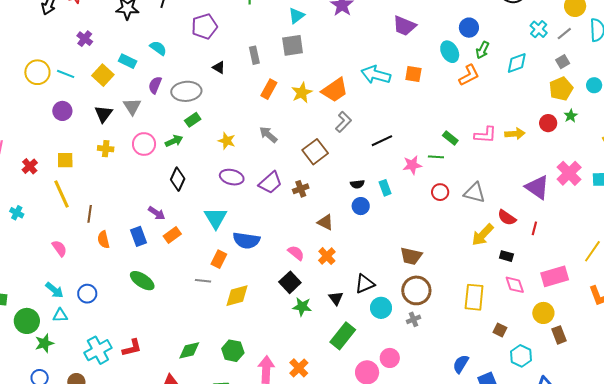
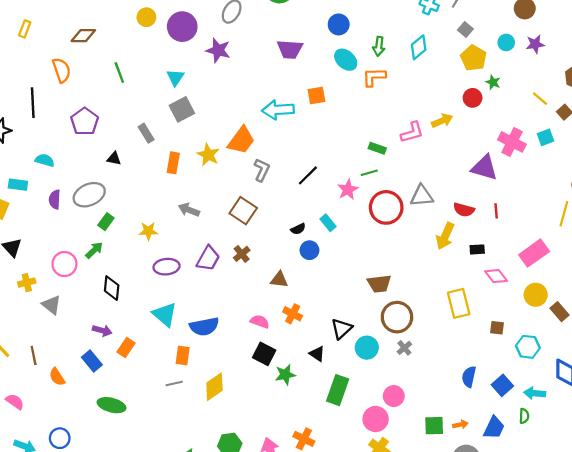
blue circle: (469, 28) -> (339, 24), moved
orange L-shape: (469, 75) -> (374, 77), turned -135
gray triangle: (132, 106) -> (52, 305), moved
red circle: (440, 192) -> (386, 207), size x1.8

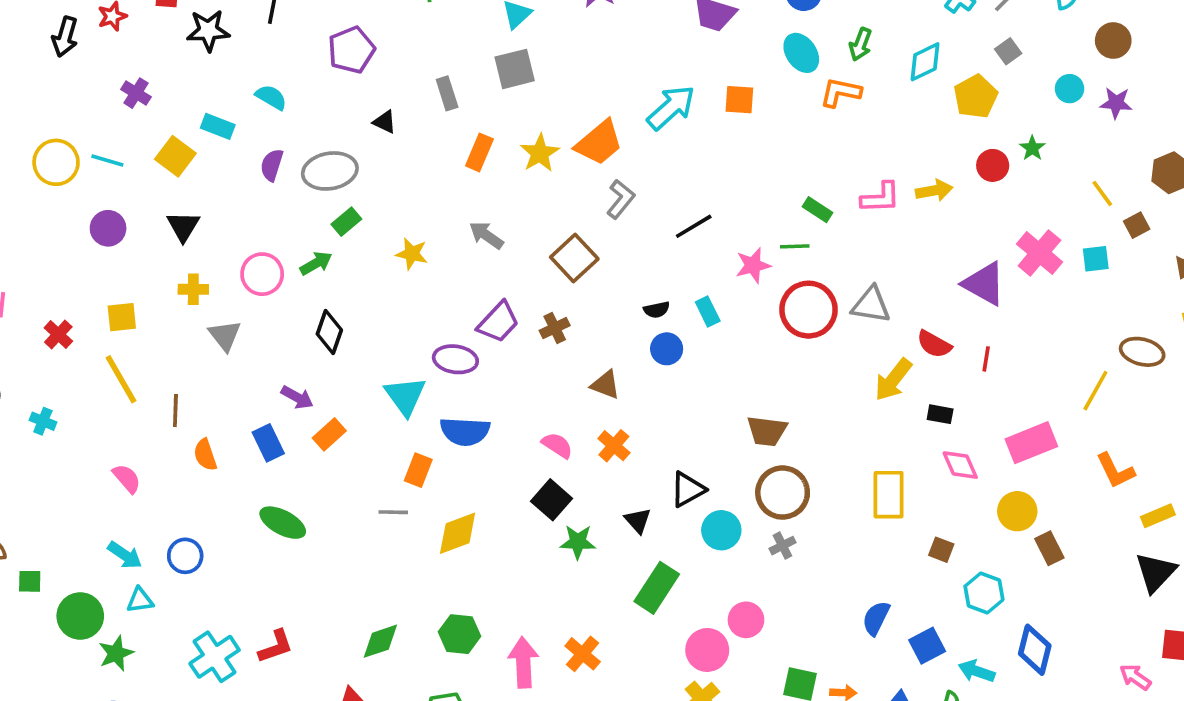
yellow pentagon: (473, 58) -> (976, 97), moved
cyan arrow: (278, 110) -> (671, 108), turned 128
purple ellipse: (167, 267) -> (455, 359), moved

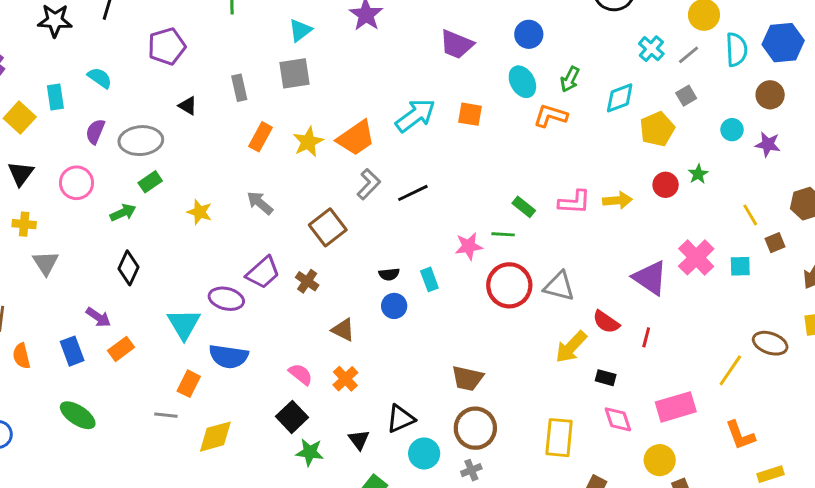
cyan rectangle: (218, 126) -> (55, 97), turned 55
black line: (694, 226) -> (413, 193), moved
pink circle: (262, 274) -> (77, 183), moved
brown cross: (555, 328) -> (307, 281), turned -35

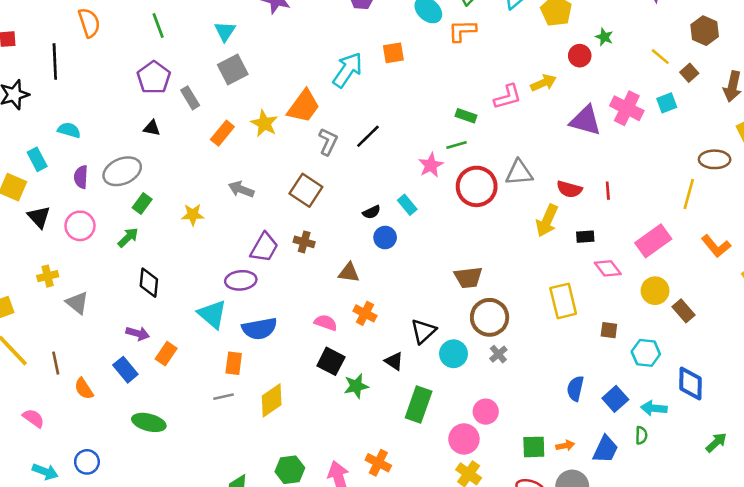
purple pentagon: (167, 46) -> (154, 78), moved
orange rectangle: (260, 137) -> (222, 133), turned 30
black triangle: (21, 174) -> (39, 217), moved
purple triangle: (650, 278) -> (585, 121), moved

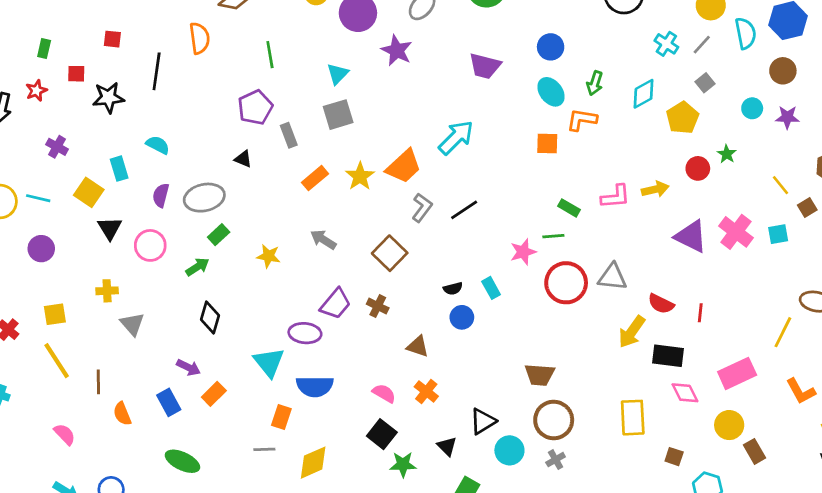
orange square: (393, 53) -> (547, 143), moved
black rectangle: (585, 237) -> (668, 356), size x1.6

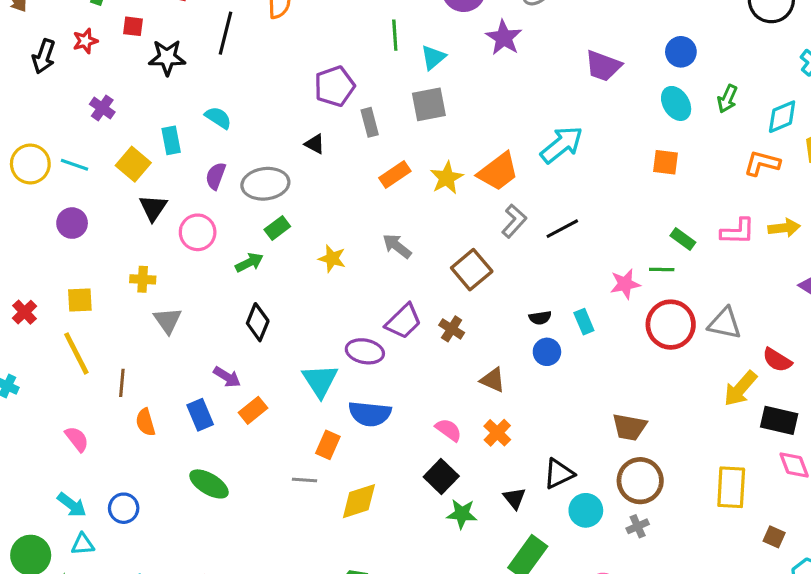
green line: (270, 55) -> (395, 35), moved
orange L-shape: (582, 120) -> (762, 163), moved

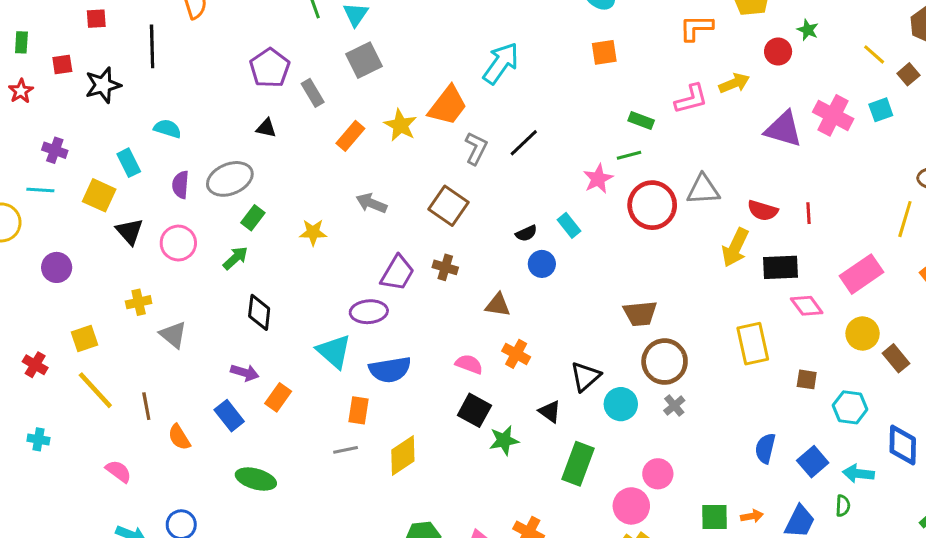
cyan line: (75, 165) -> (40, 190), moved

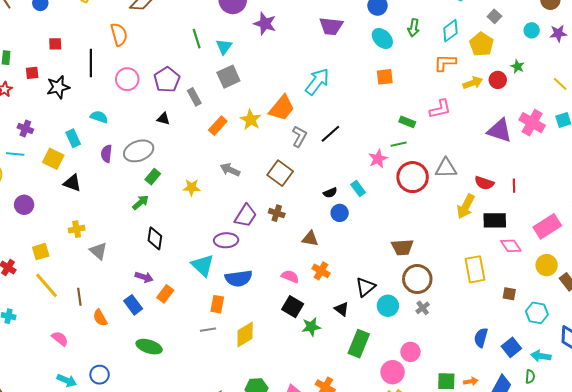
yellow arrow: (734, 83) -> (473, 83), moved
black triangle: (130, 231) -> (72, 183), turned -30
pink circle: (178, 243) -> (127, 79), moved

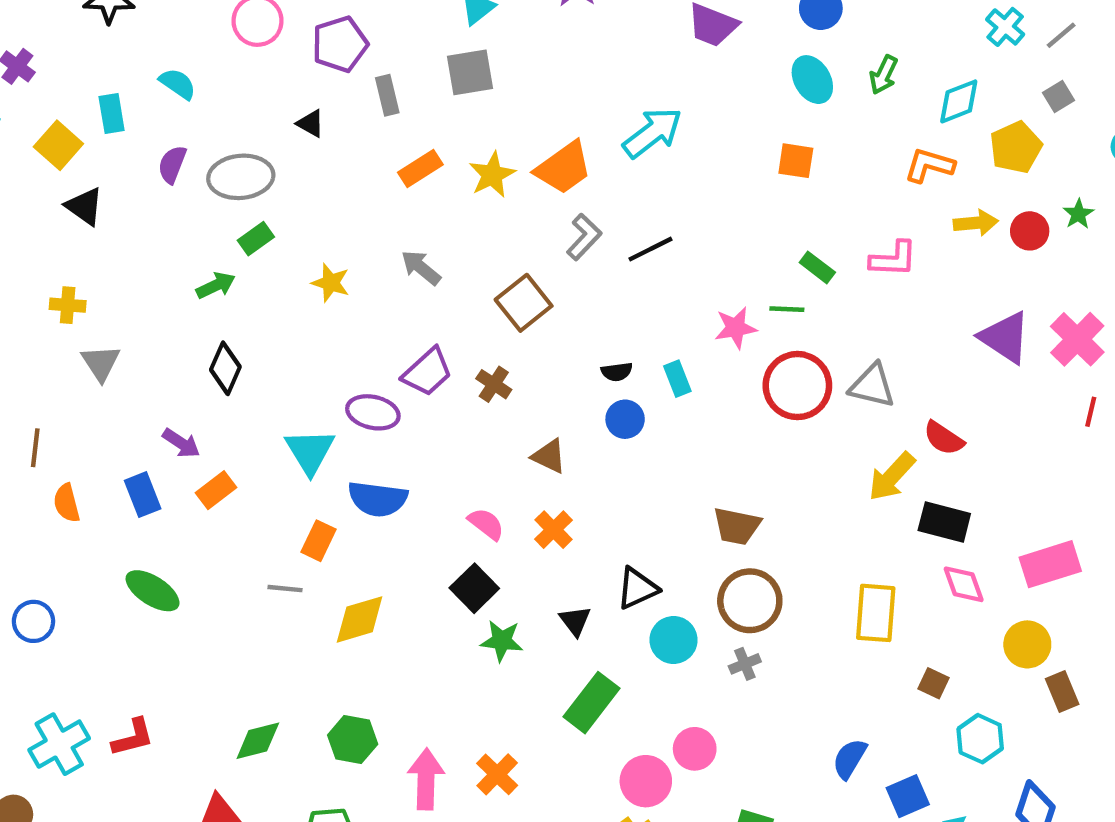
red line: (514, 186) -> (1091, 412), moved

